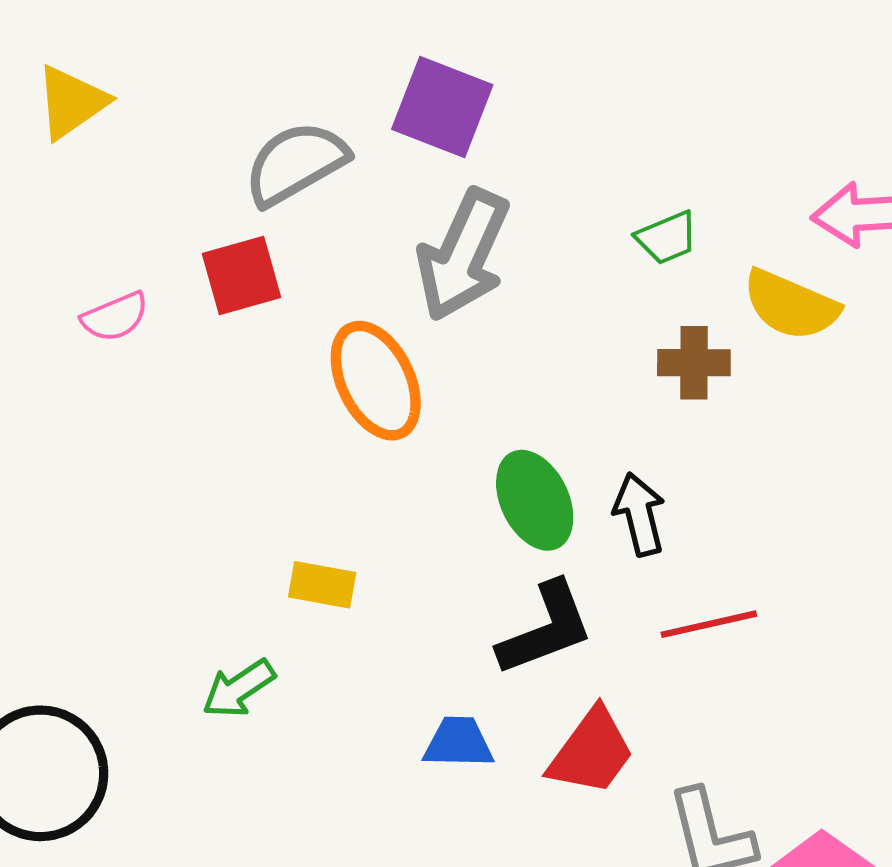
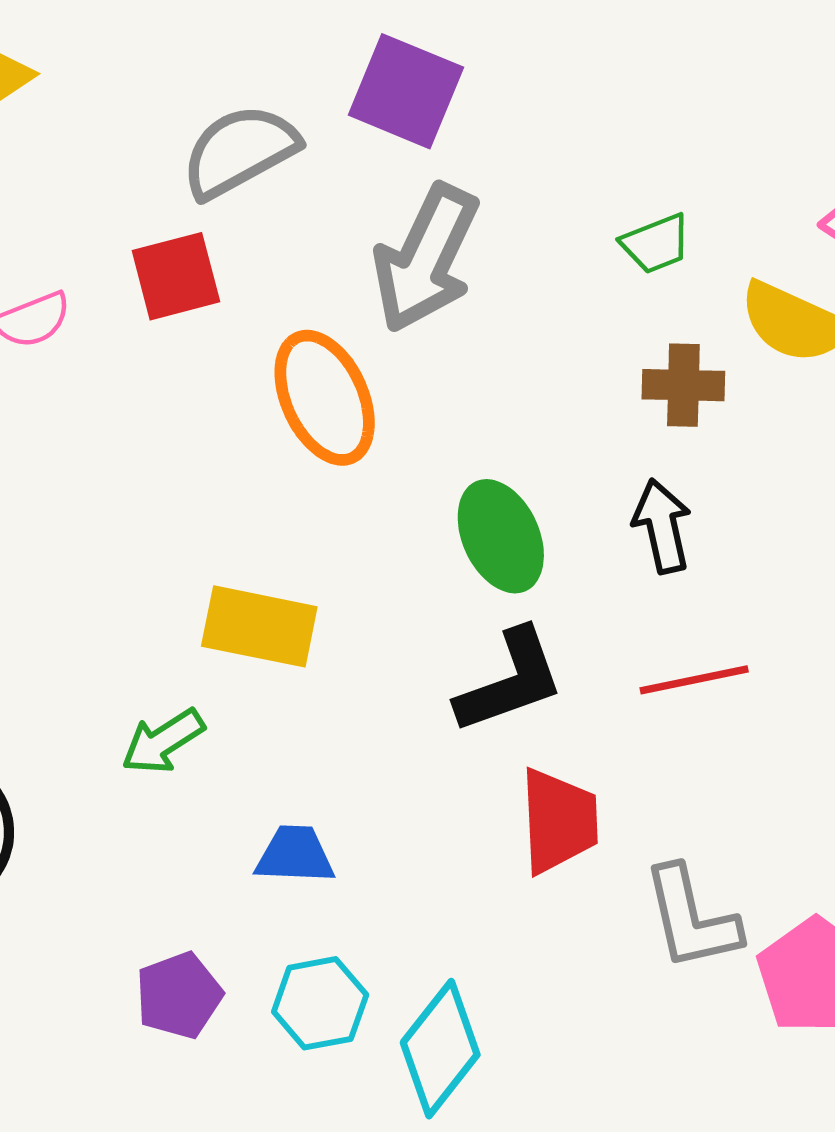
black arrow: (639, 514) -> (662, 526), moved
yellow rectangle: (322, 585) -> (259, 626), size x1.5
blue trapezoid: (458, 743) -> (295, 855), moved
red trapezoid: (591, 752) -> (559, 821), turned -40

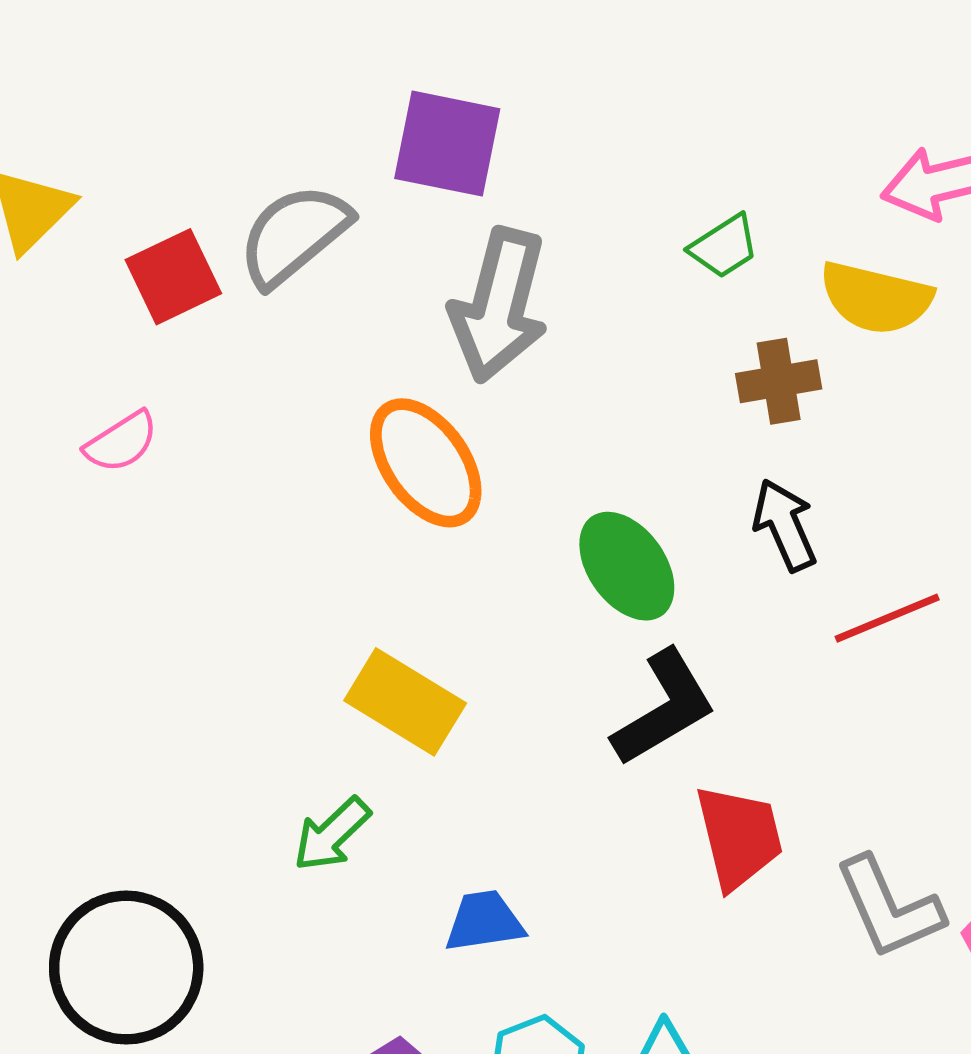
red square: (176, 276) -> (173, 277), moved
yellow rectangle: (259, 626) -> (405, 702), turned 31
red line: (694, 680) -> (887, 618), moved

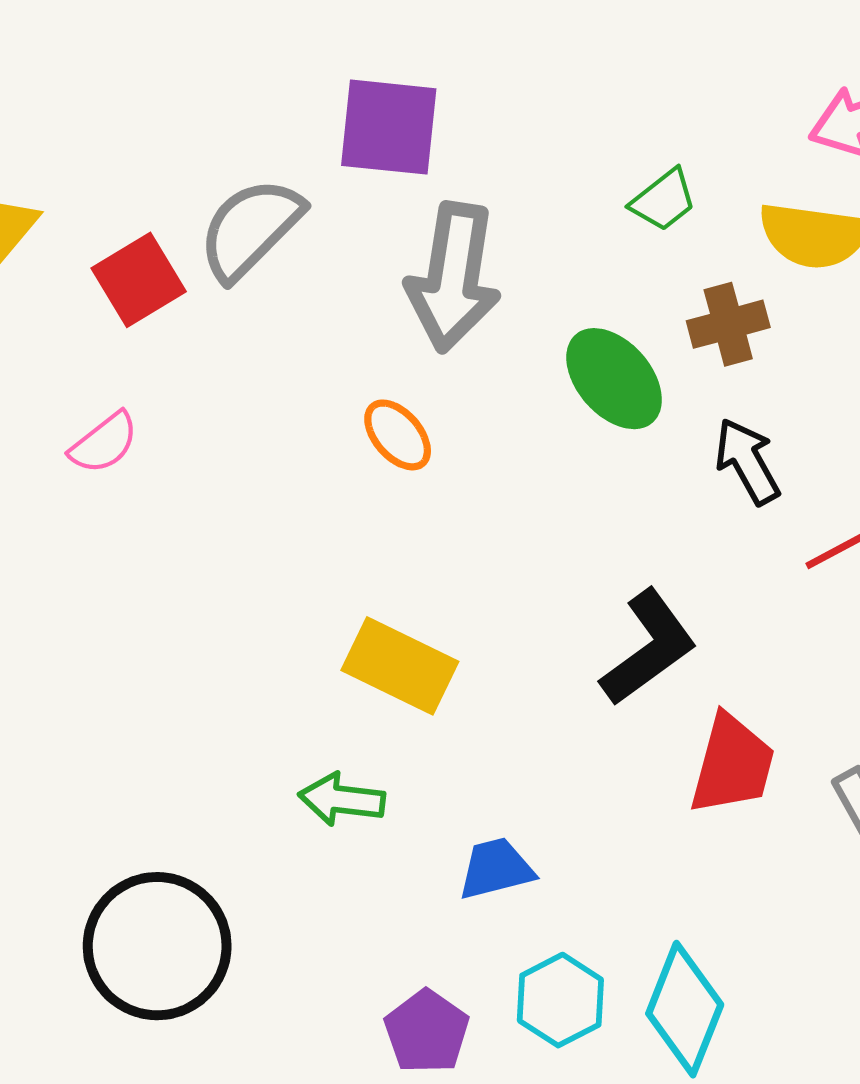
orange ellipse: (426, 463) -> (398, 435), size x0.6
green ellipse: (627, 566) -> (614, 379), moved
green arrow: (332, 834) -> (342, 799), turned 56
red trapezoid: (739, 837) -> (732, 764), turned 34

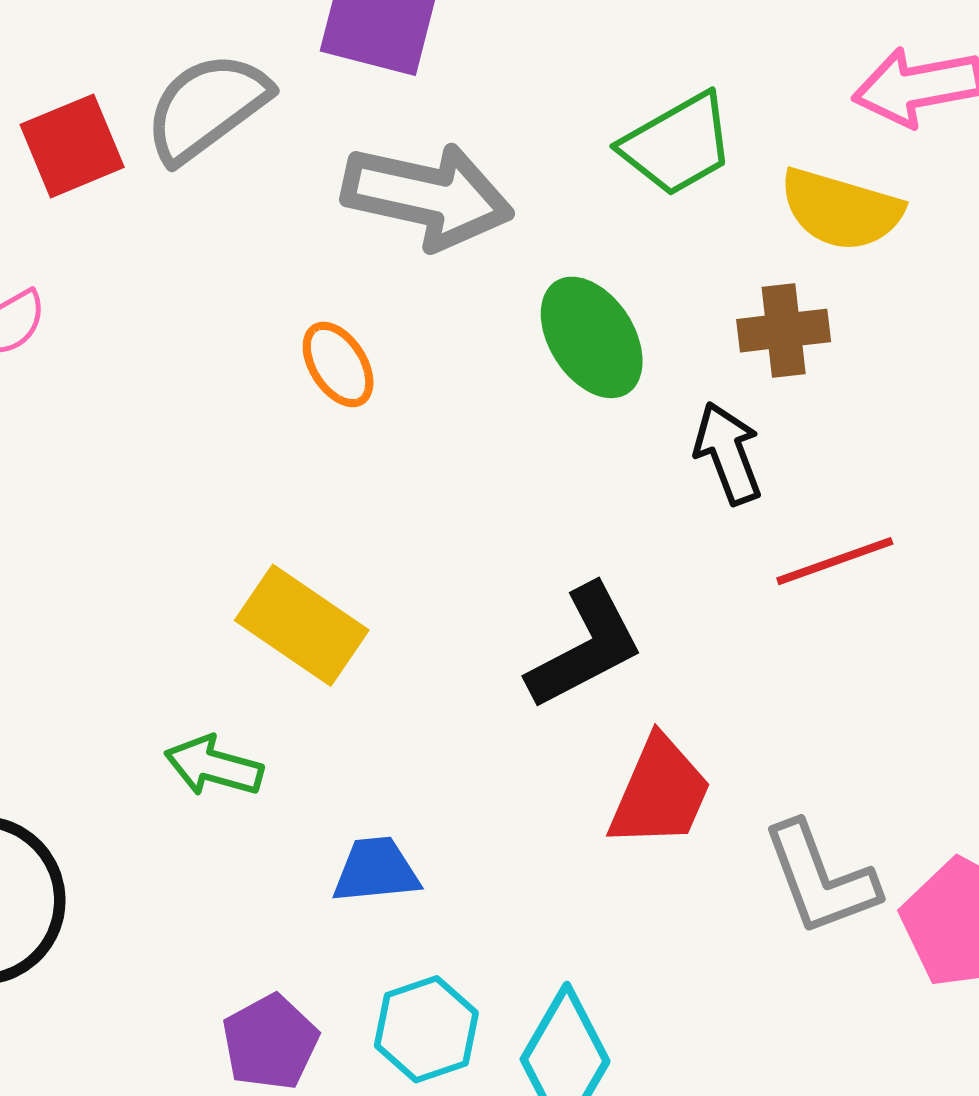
green trapezoid: (664, 200) -> (678, 144), size x1.5
gray arrow: (453, 277) -> (427, 196), turned -95
brown cross: (728, 324) -> (784, 331), moved

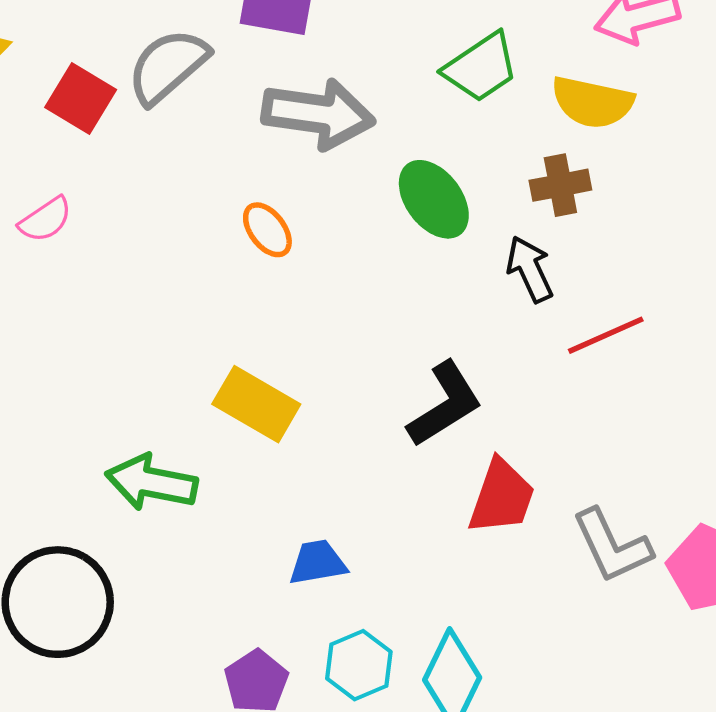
red square: (72, 146) -> (81, 98), turned -32
green arrow: (214, 766) -> (151, 482), moved, size x1.4

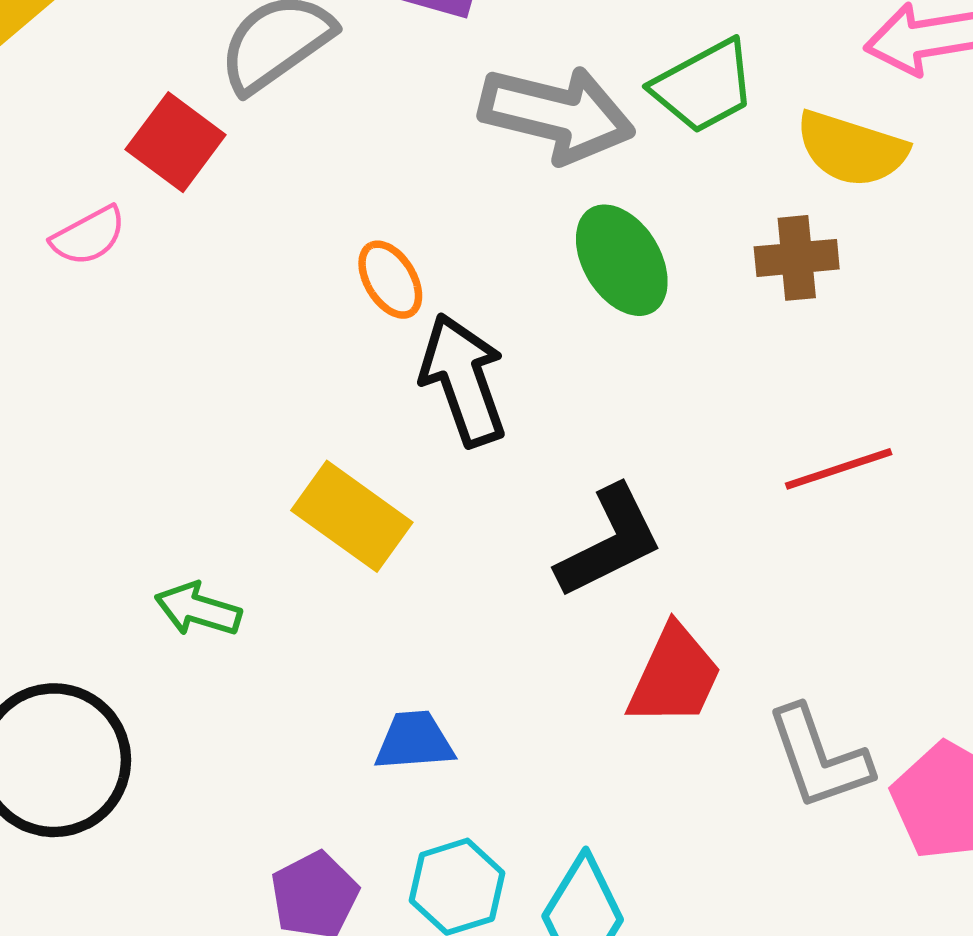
red square: (81, 98) -> (176, 142), moved
gray arrow: (318, 114) -> (557, 114), moved
black arrow: (530, 269) -> (463, 380), moved, size x1.4
green arrow: (151, 482) -> (198, 609), size x0.7

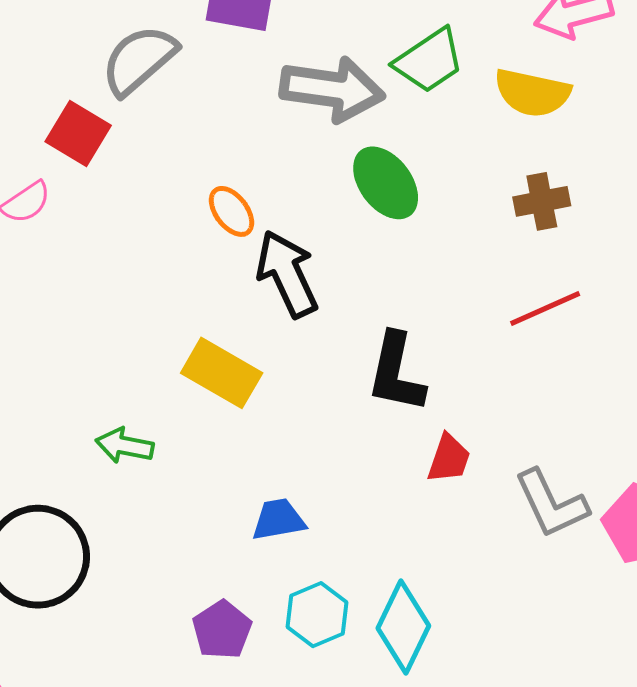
brown cross: (797, 258) -> (542, 201), moved
black L-shape: (609, 542) -> (396, 373), turned 134
red trapezoid: (675, 676) -> (449, 458), size x0.7

